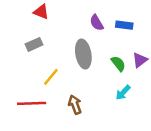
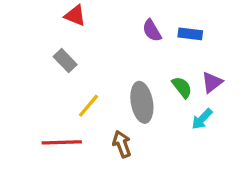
gray rectangle: (34, 44) -> (65, 61), turned 70
gray ellipse: (83, 54) -> (142, 102), moved
cyan arrow: (123, 93) -> (202, 119), moved

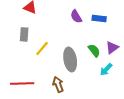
gray rectangle: (65, 61) -> (24, 34), turned 48
yellow line: (88, 106) -> (42, 48), moved

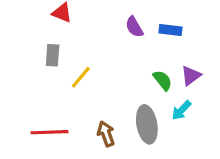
gray ellipse: (70, 59) -> (147, 124), moved

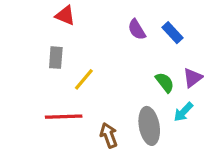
blue rectangle: (170, 30) -> (172, 33), turned 40
red line: (49, 132) -> (64, 117), moved

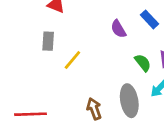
purple semicircle: (137, 30) -> (118, 29), moved
red line: (64, 117) -> (30, 114), moved

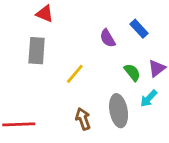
gray rectangle: (48, 41) -> (37, 51), size x1.4
yellow line: (72, 60) -> (75, 74), moved

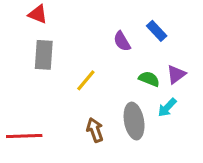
red triangle: (45, 14) -> (38, 14), moved
green semicircle: (132, 72) -> (149, 79), turned -30

